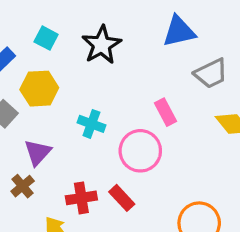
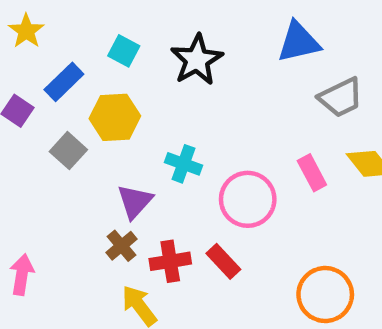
pink rectangle: (166, 112) -> (312, 173), moved
purple triangle: (38, 152) -> (135, 202), moved
brown cross: (23, 186) -> (121, 246), moved

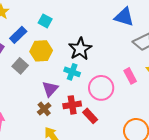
blue triangle: (299, 42) -> (124, 17), turned 30
black star: (197, 60) -> (80, 49), moved
red cross: (170, 261) -> (72, 105), moved

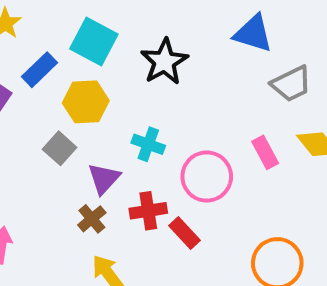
cyan square: (45, 21) -> (94, 41), size x1.6
black star: (80, 49) -> (164, 62), moved
gray square: (20, 66) -> (60, 148), moved

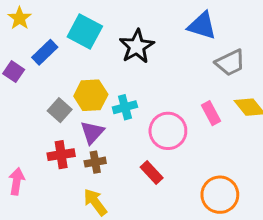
yellow hexagon: (86, 102) -> (91, 95), moved
cyan cross: (148, 144) -> (125, 107), turned -35
red cross: (148, 211) -> (61, 155), moved
brown cross: (92, 219) -> (95, 162), moved, turned 30

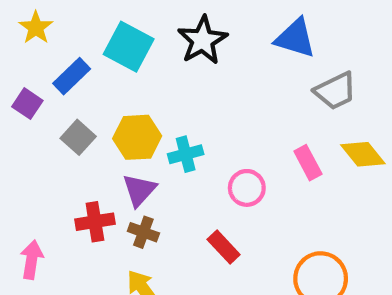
black star: (137, 46) -> (202, 40), moved
gray square: (60, 110) -> (78, 137), moved
pink circle: (168, 131) -> (247, 188), size x0.7
brown cross: (95, 162) -> (143, 232), turned 30

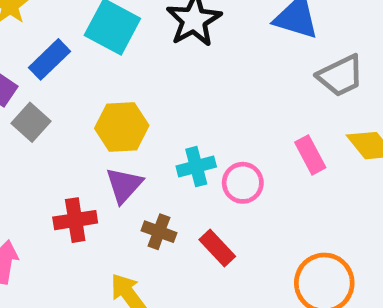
gray square: (78, 137) -> (31, 122), moved
cyan cross: (186, 154) -> (196, 167), moved
brown cross: (143, 232) -> (159, 232), moved

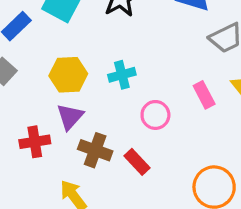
cyan cross: (196, 167) -> (122, 75), moved
brown cross: (159, 232) -> (95, 150), size x1.4

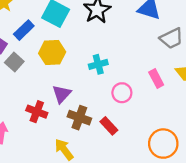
yellow hexagon: (68, 75) -> (52, 53), moved
red cross: (35, 142) -> (37, 112), turned 30

